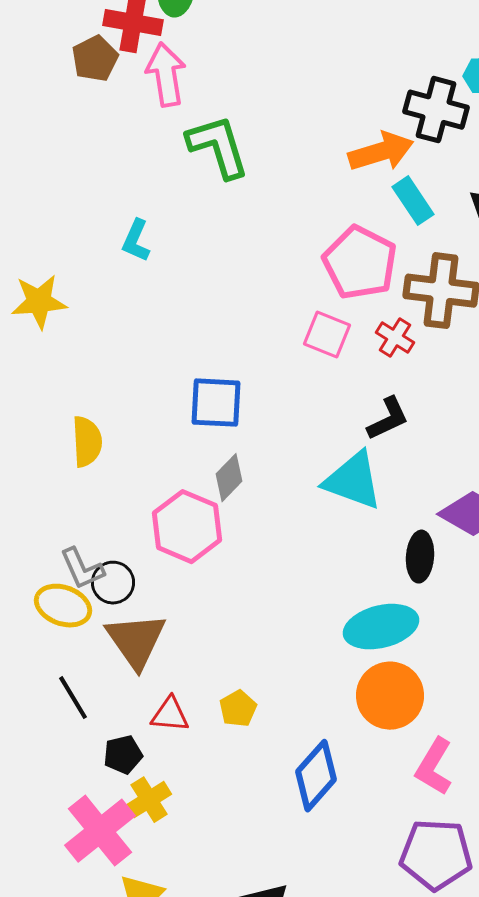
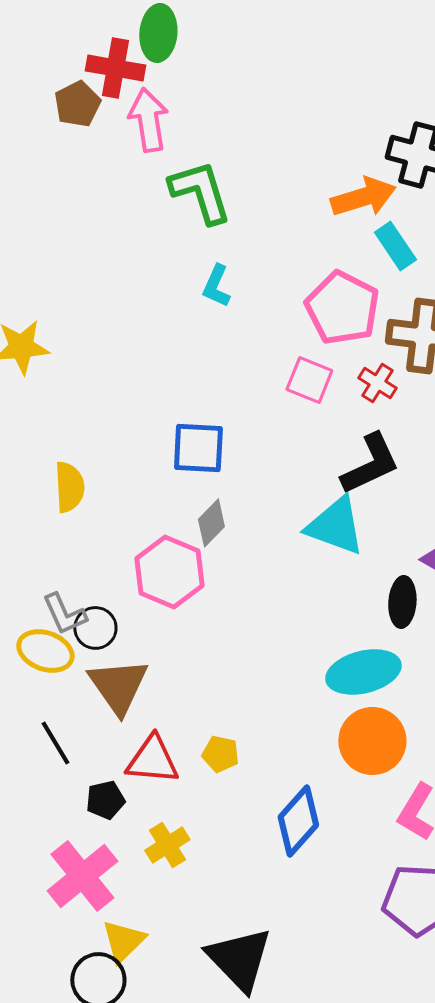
cyan L-shape: (136, 241) -> (216, 286), moved
black L-shape: (388, 419) -> (370, 464), size x1.4
yellow pentagon: (238, 709) -> (220, 754), turned -30
red triangle: (170, 715) -> (152, 760), size x1.4
yellow cross: (149, 800) -> (167, 845), moved

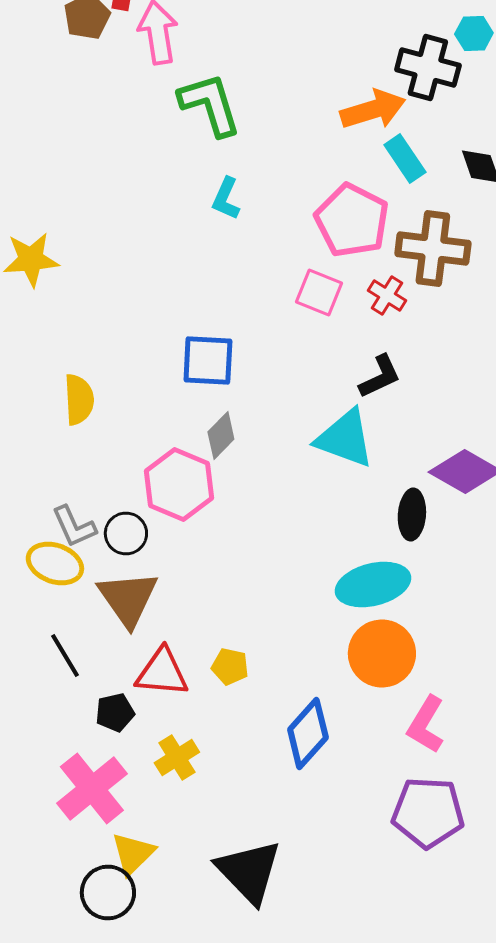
black L-shape: (370, 464) -> (380, 376), size x0.7
black circle: (95, 628) -> (126, 534), moved

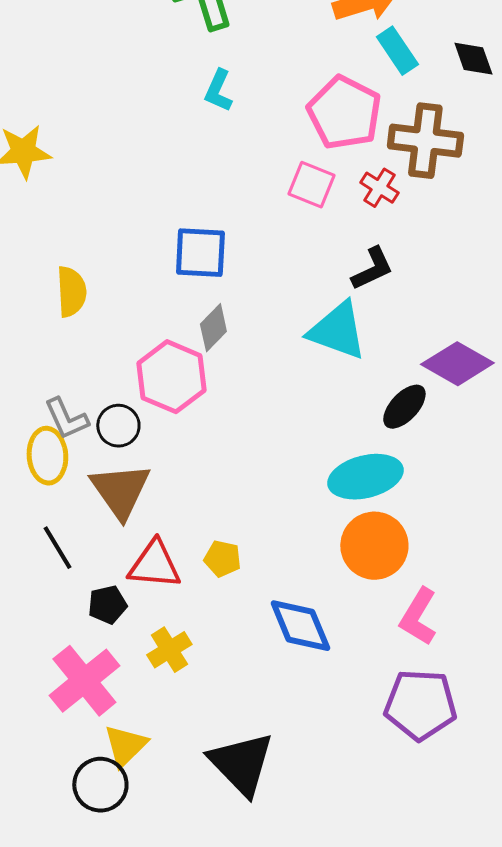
black ellipse: (412, 514) -> (404, 407), turned 39
yellow ellipse: (55, 564) -> (47, 456), turned 66
blue diamond: (308, 734) -> (300, 626), turned -64

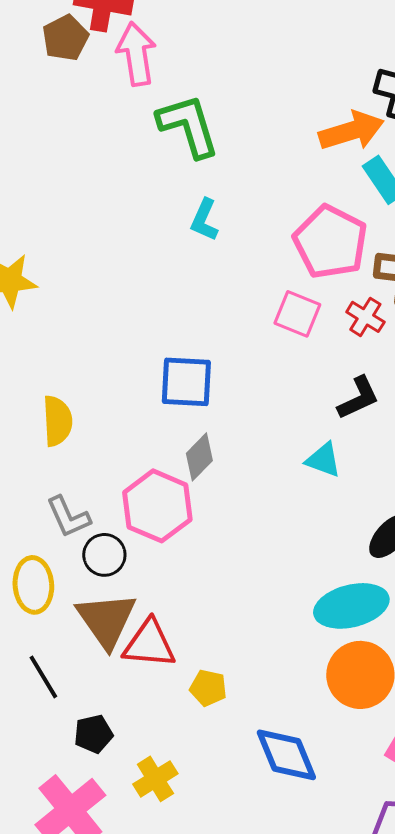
cyan triangle: (337, 331) -> (323, 460), size x0.6
gray L-shape: (66, 419) -> (68, 517), moved
red triangle: (154, 565) -> (149, 644), moved

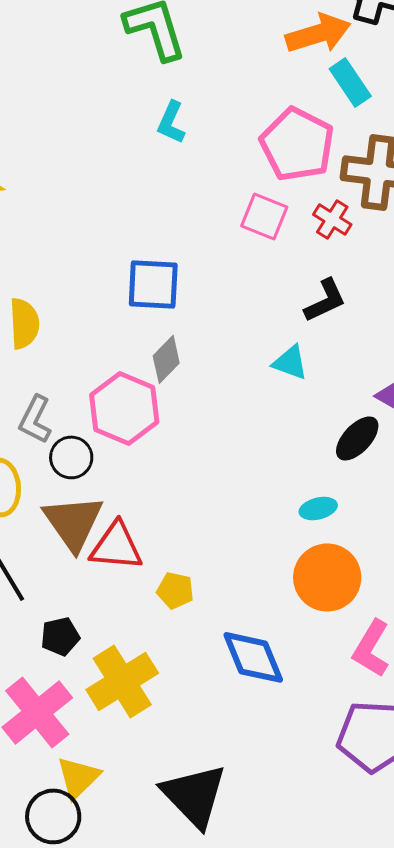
gray L-shape: (68, 517) -> (35, 419), turned 51
cyan ellipse: (351, 606) -> (318, 508), size x0.5
yellow cross: (155, 779) -> (122, 681), size x1.6

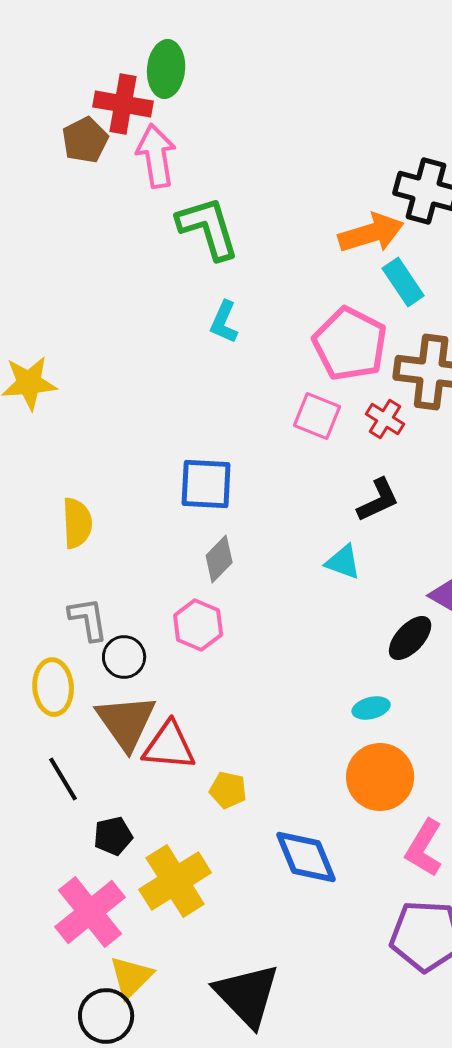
pink hexagon: (124, 408) -> (198, 625), moved, size x0.7
gray L-shape: (35, 419) -> (88, 619), turned 144

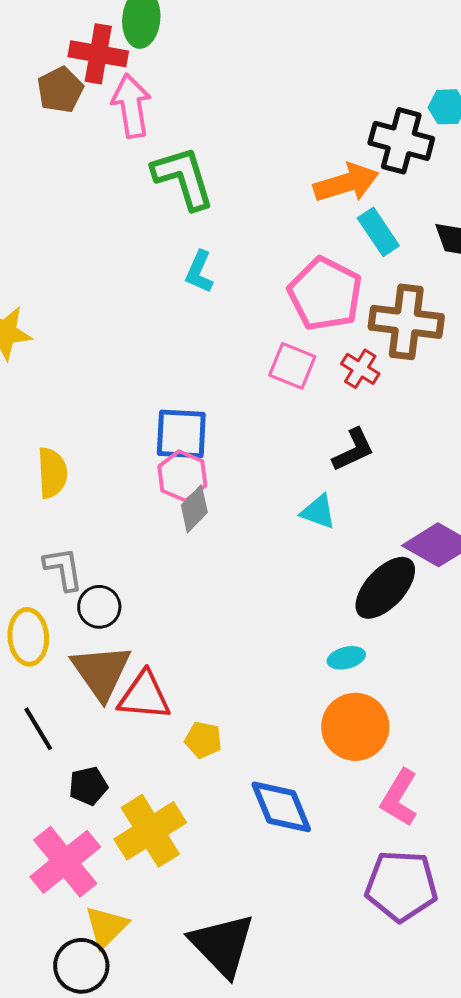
pink hexagon: (198, 625) -> (182, 476), moved
black ellipse: (410, 638) -> (385, 588), size x1.4

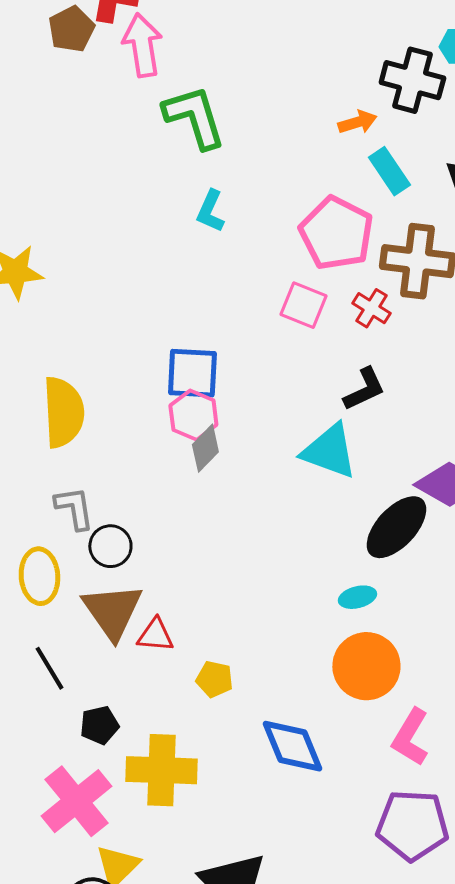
orange arrow: (346, 183) -> (357, 122), size x0.6
yellow semicircle: (52, 473) -> (63, 412), size x1.4
cyan triangle: (318, 512) -> (329, 451), size x1.6
red triangle: (144, 696) -> (155, 635), size x0.7
yellow cross: (150, 831) -> (161, 770), turned 34

